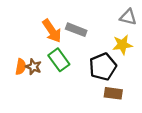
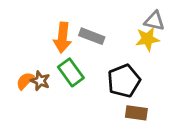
orange arrow: (52, 31) -> (63, 38), turned 40
yellow star: (122, 45) -> (147, 39), moved
orange semicircle: (21, 67) -> (25, 81), turned -147

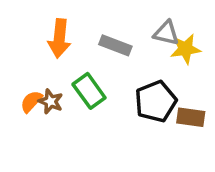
gray triangle: (154, 21) -> (166, 33), moved
orange arrow: (63, 38) -> (59, 38), moved
brown rectangle: (136, 113) -> (191, 117), moved

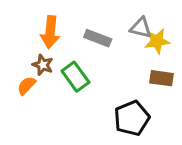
brown star: (51, 101) -> (43, 65), moved
black pentagon: (156, 101) -> (132, 118), moved
brown rectangle: (191, 117) -> (161, 78), moved

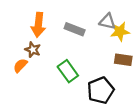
green rectangle: (75, 77) -> (68, 71), moved

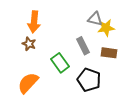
gray rectangle: (75, 29) -> (83, 46), moved, turned 42
orange semicircle: (20, 65) -> (28, 83), moved, size x1.6
black pentagon: (101, 90) -> (89, 80), turned -30

